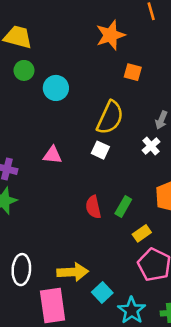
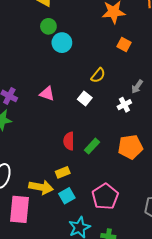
green circle: (24, 70) -> (48, 26), moved
yellow semicircle: (110, 118) -> (98, 75), size x0.6
yellow rectangle: (142, 233) -> (63, 172), moved
cyan square: (102, 292) -> (67, 196), moved

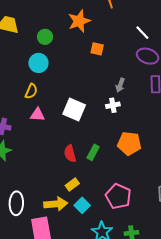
green circle: (48, 26) -> (45, 37), moved
yellow semicircle: (98, 75) -> (31, 91), moved
white square: (85, 98) -> (74, 110), size x1.6
white cross: (124, 105) -> (113, 105), turned 32
orange pentagon: (130, 147) -> (129, 143), turned 30

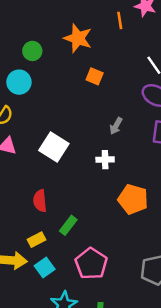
orange star: (79, 21) -> (78, 38), turned 30
white cross: (113, 105) -> (105, 160), moved
orange pentagon: (129, 143) -> (133, 199), moved
green rectangle: (93, 152) -> (68, 225), moved

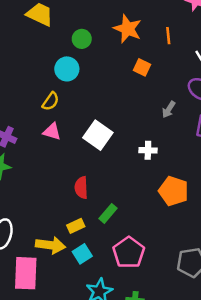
orange line: (120, 20) -> (168, 36), moved
gray arrow: (116, 126) -> (169, 109), moved

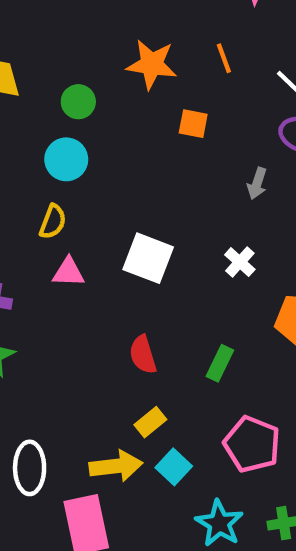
white cross: (148, 150) -> (240, 262), turned -35
green rectangle: (108, 213) -> (220, 363), moved

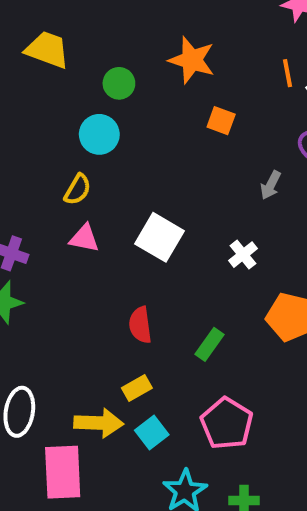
orange line: (224, 58) -> (288, 73), moved

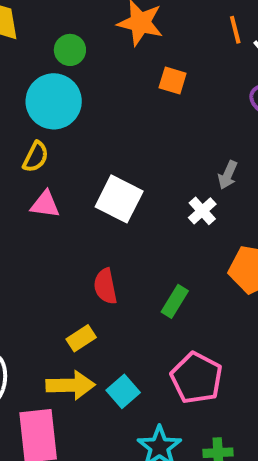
cyan circle: (99, 134) -> (54, 101), size x1.4
gray arrow: (271, 185) -> (228, 175), moved
yellow rectangle: (137, 388) -> (81, 338), moved

